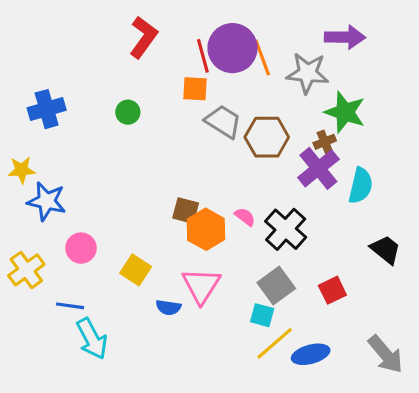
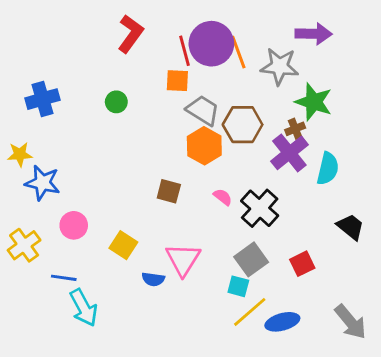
orange hexagon: (206, 229) -> (204, 146), moved

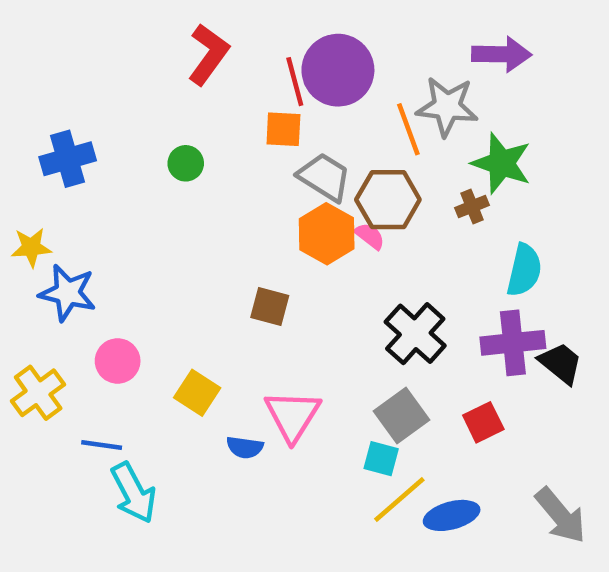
orange line: (238, 52) -> (408, 129), moved
purple cross: (289, 153) -> (513, 343), moved, turned 33
pink semicircle: (223, 197) -> (370, 236), moved

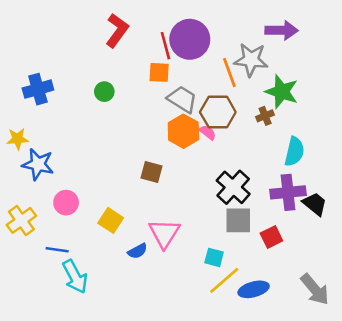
gray square: (402, 415) -> (238, 220), moved, turned 36
blue semicircle: (245, 447) -> (137, 251), turned -36

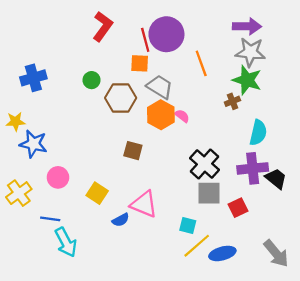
gray star: (251, 60) -> (250, 52), moved
brown hexagon: (218, 112) -> (121, 98), moved
pink triangle: (164, 233) -> (144, 204), turned -40

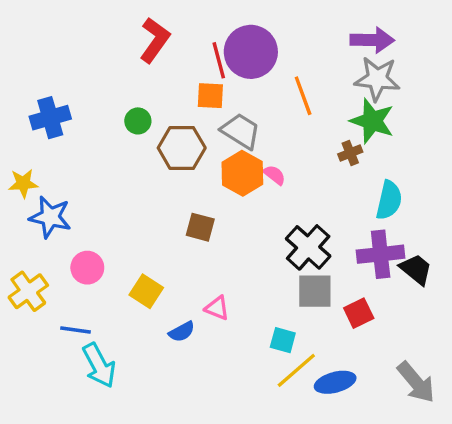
pink triangle: (144, 204) -> (217, 308), size x0.6

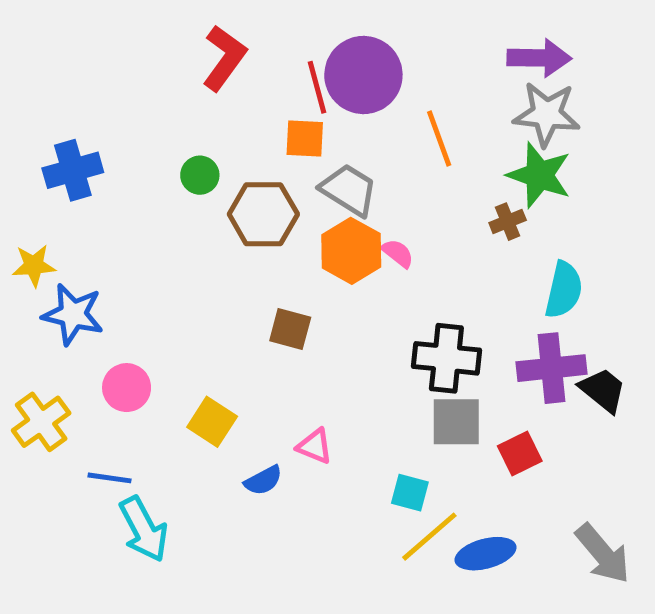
black cross: (308, 247) -> (446, 358), turned -36

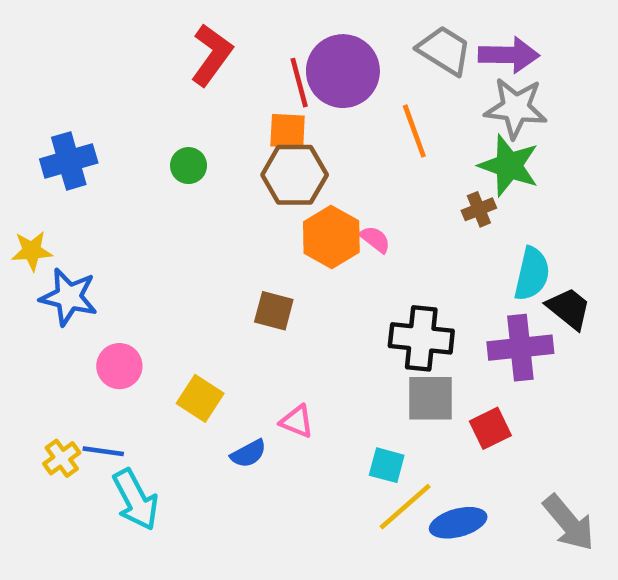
gray trapezoid: (349, 190) -> (444, 50), moved
brown hexagon: (263, 214) -> (295, 175), moved
black trapezoid: (603, 390) -> (569, 308), moved
yellow cross: (41, 422) -> (62, 458), moved, size x0.7

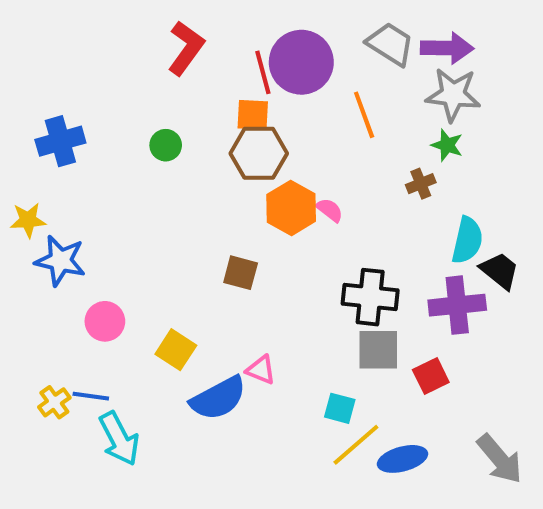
green star: (509, 166) -> (447, 145), size x0.6
blue semicircle: (248, 454) -> (218, 398), size x1.8

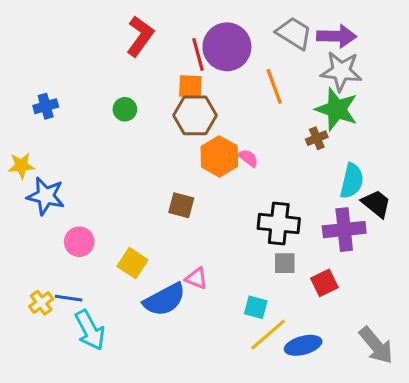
blue cross: (60, 141) -> (46, 106), size x0.7
green star: (447, 145) -> (337, 109), size x1.8
gray square: (378, 350) -> (285, 263), size x0.7

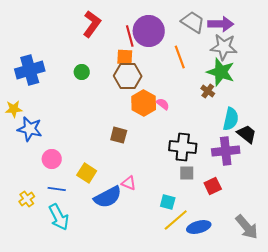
blue cross: (46, 106) -> (30, 70), size x1.8
brown cross: (317, 138) -> (208, 91), turned -32
blue line: (69, 298) -> (57, 189), moved

